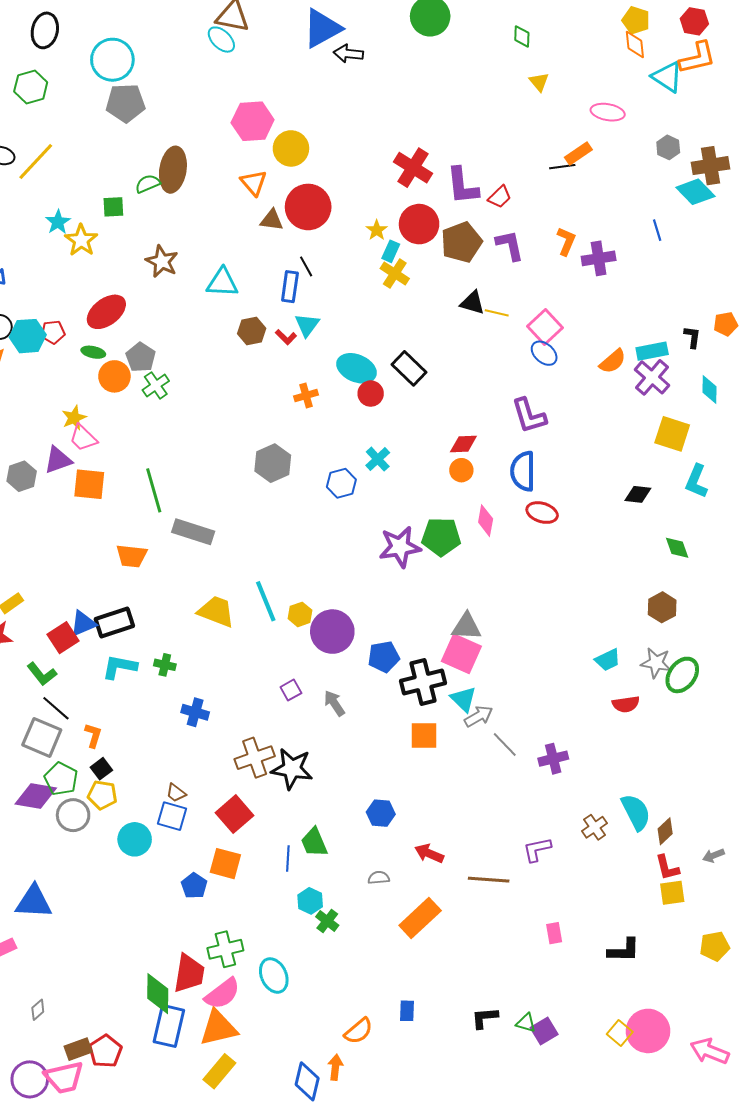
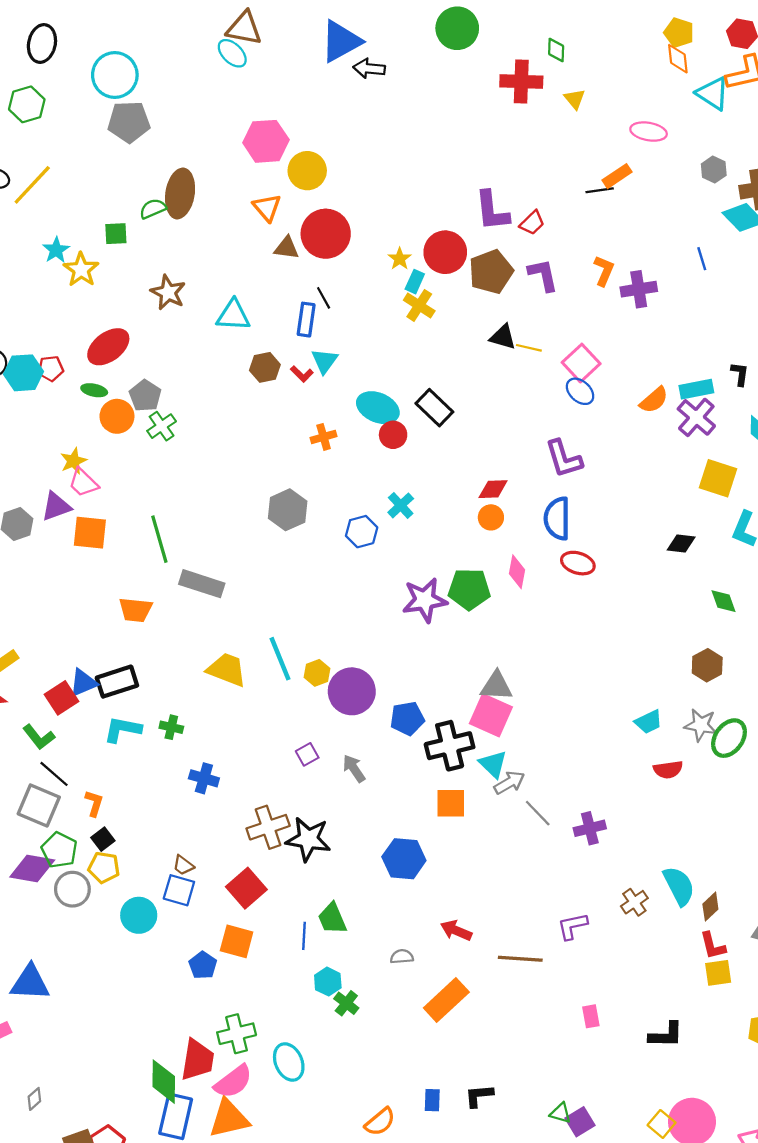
red cross: (413, 168) -> (521, 82), moved, turned -30
blue hexagon: (381, 813) -> (404, 859), moved, size x1.4
black L-shape: (485, 1018) -> (479, 1096), moved

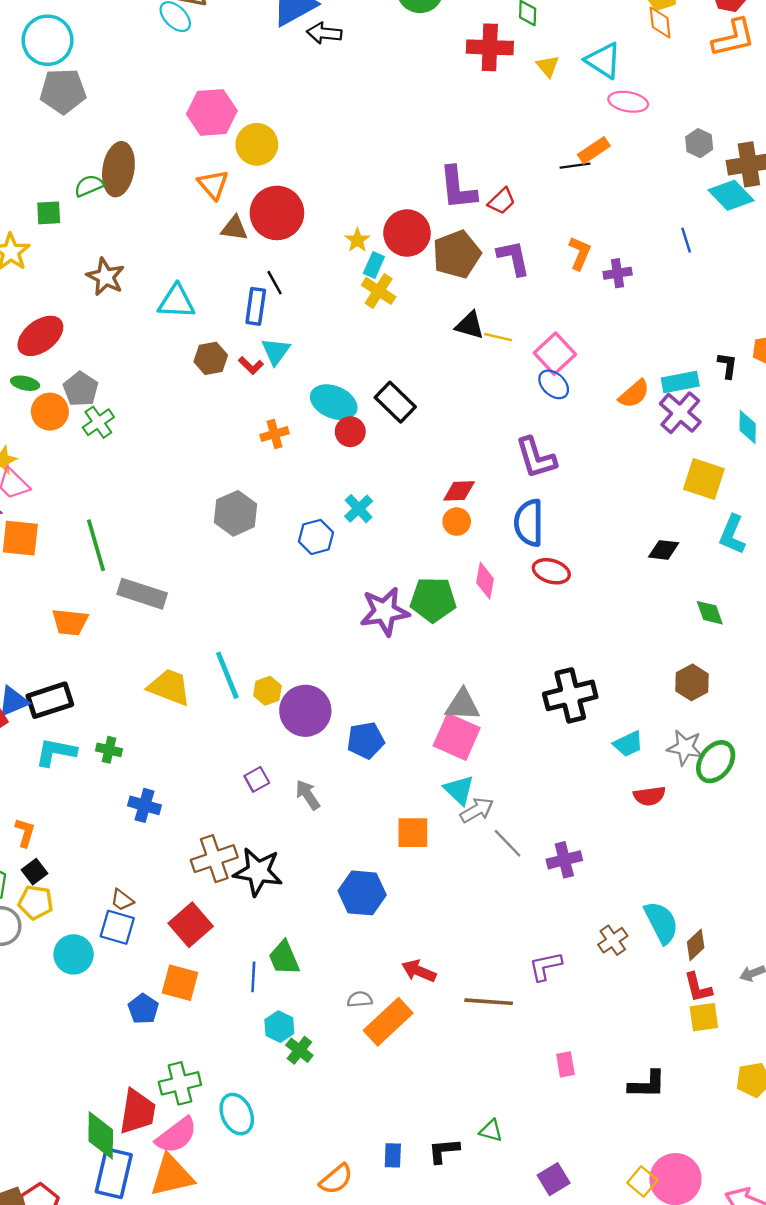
cyan triangle: (713, 93) -> (603, 60), moved
purple cross: (639, 289) -> (618, 273), size x0.7
black cross: (450, 746) -> (570, 695), moved
orange rectangle: (446, 1000) -> (388, 1022), moved
green triangle: (560, 1113) -> (491, 1131), moved

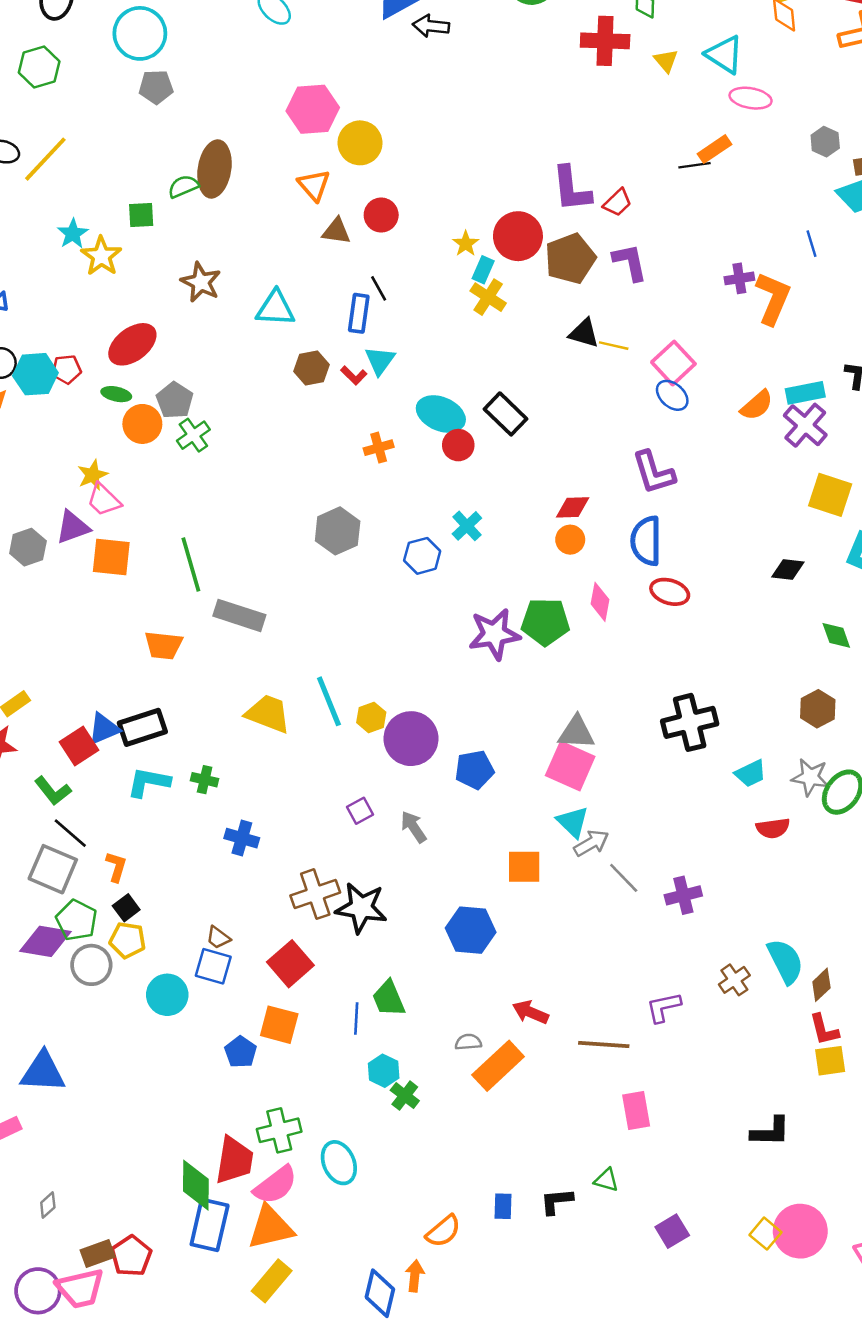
gray pentagon: (63, 91) -> (156, 87), size x0.7
red circle: (277, 213) -> (381, 215), size x0.6
orange L-shape: (580, 253) -> (773, 298), moved, size x1.5
pink rectangle: (565, 1064) -> (636, 1110), moved, size x1.4

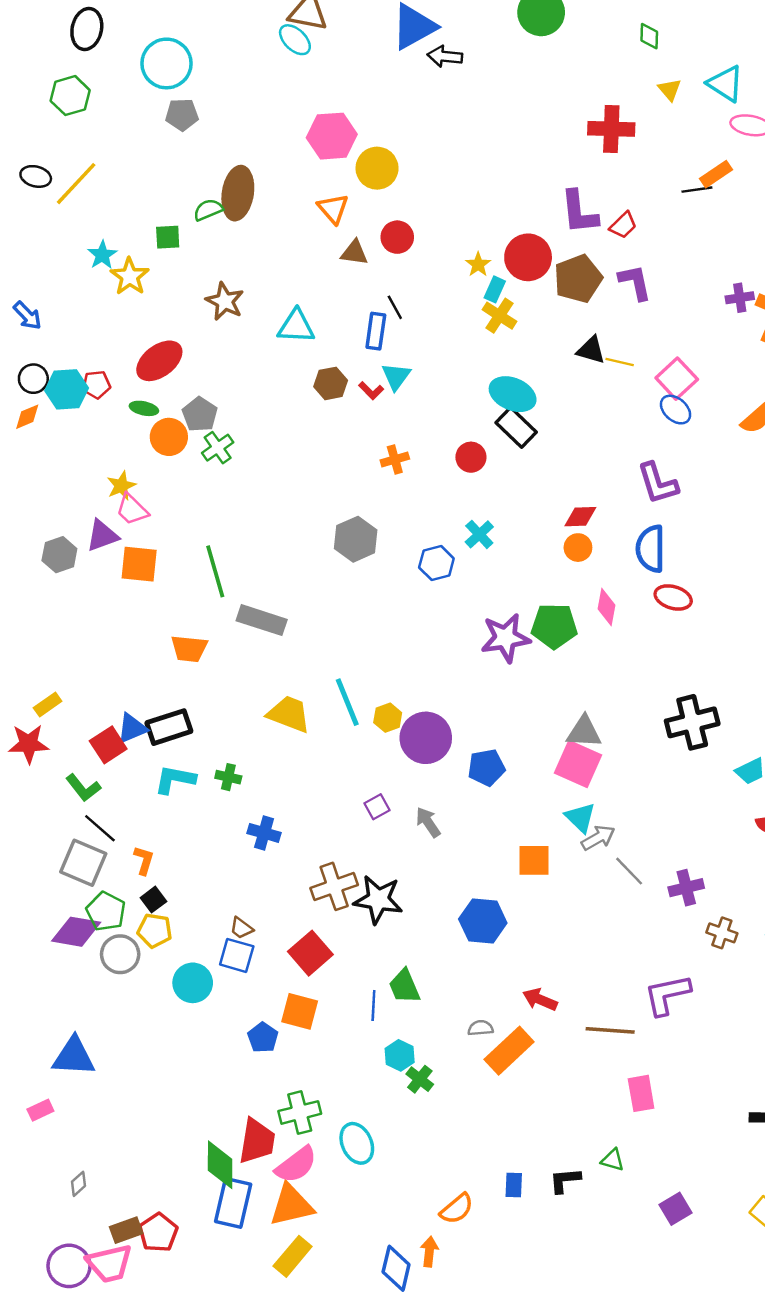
red cross: (605, 41) -> (611, 129), moved
cyan ellipse: (441, 414) -> (513, 394), moved
brown cross: (734, 980) -> (722, 933), moved, turned -36
purple L-shape: (663, 1007) -> (667, 995), size x1.4

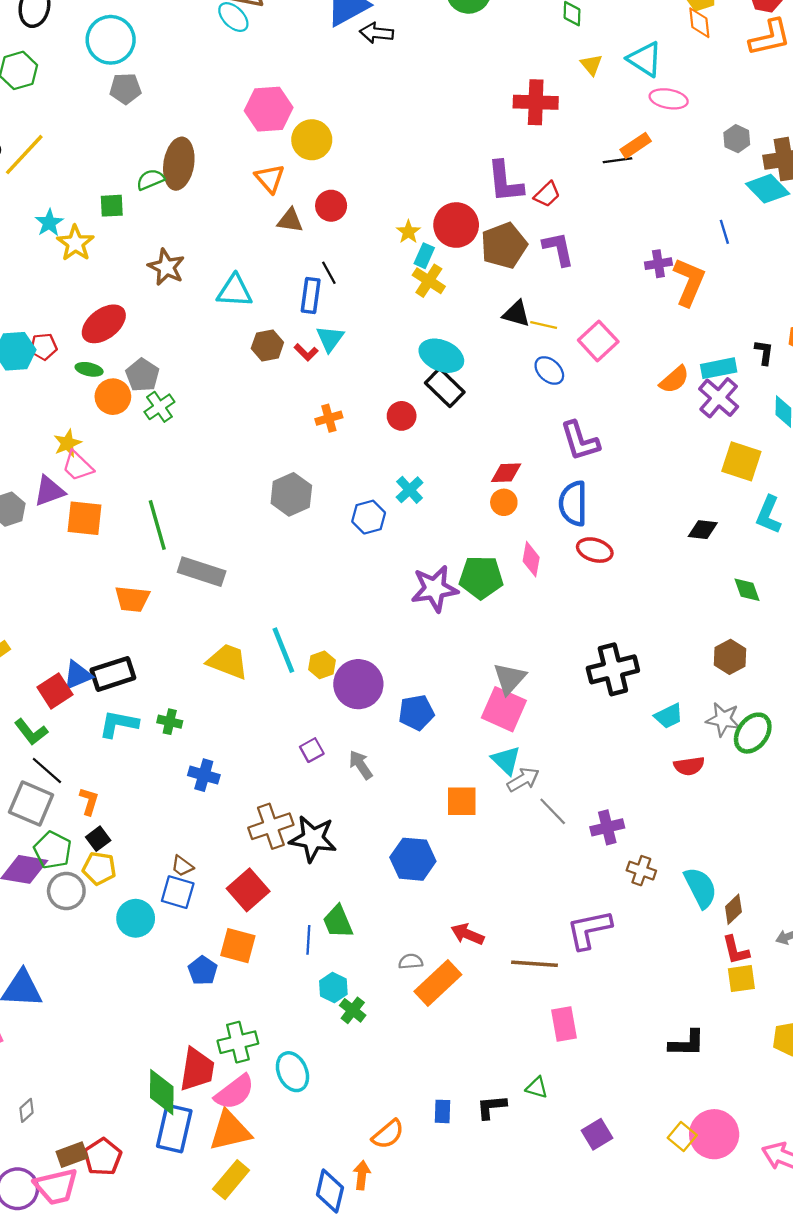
blue ellipse: (676, 410) -> (549, 370), moved
gray triangle: (584, 732) -> (510, 678), turned -51

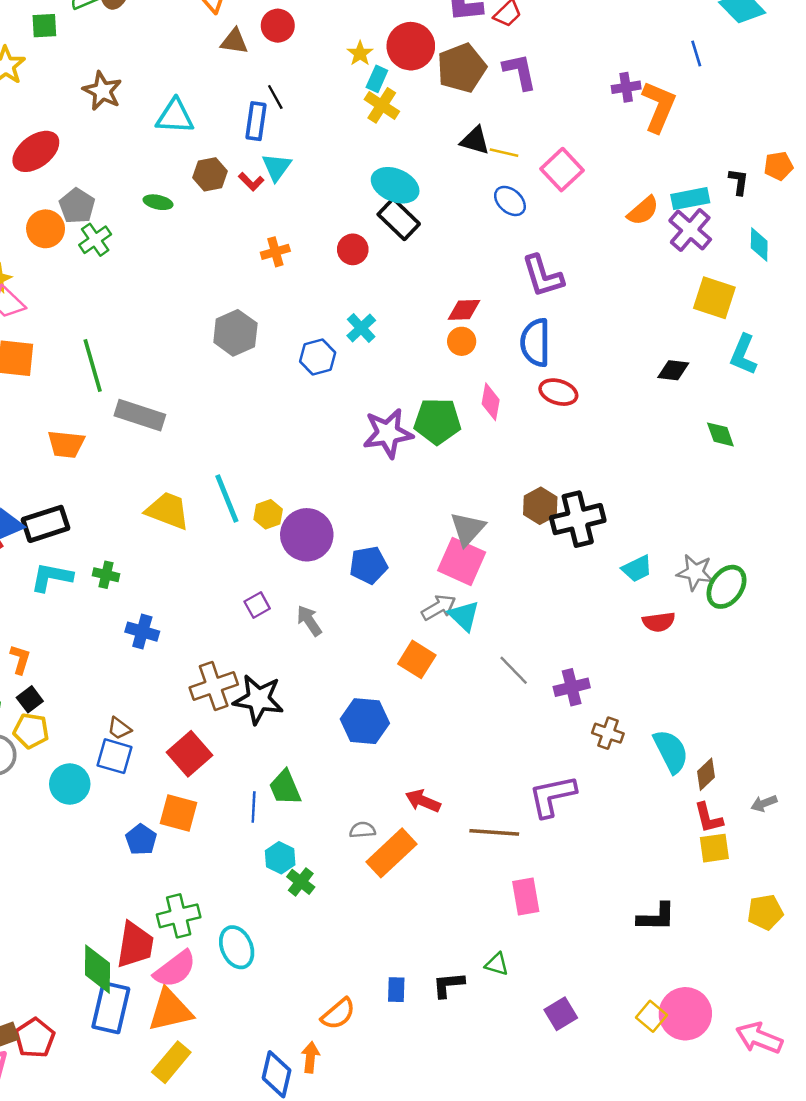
green ellipse: (89, 369) -> (158, 202), moved
brown hexagon: (730, 657) -> (540, 506), moved
gray arrow: (523, 780) -> (439, 607), moved
orange square: (462, 801) -> (417, 659), turned 32

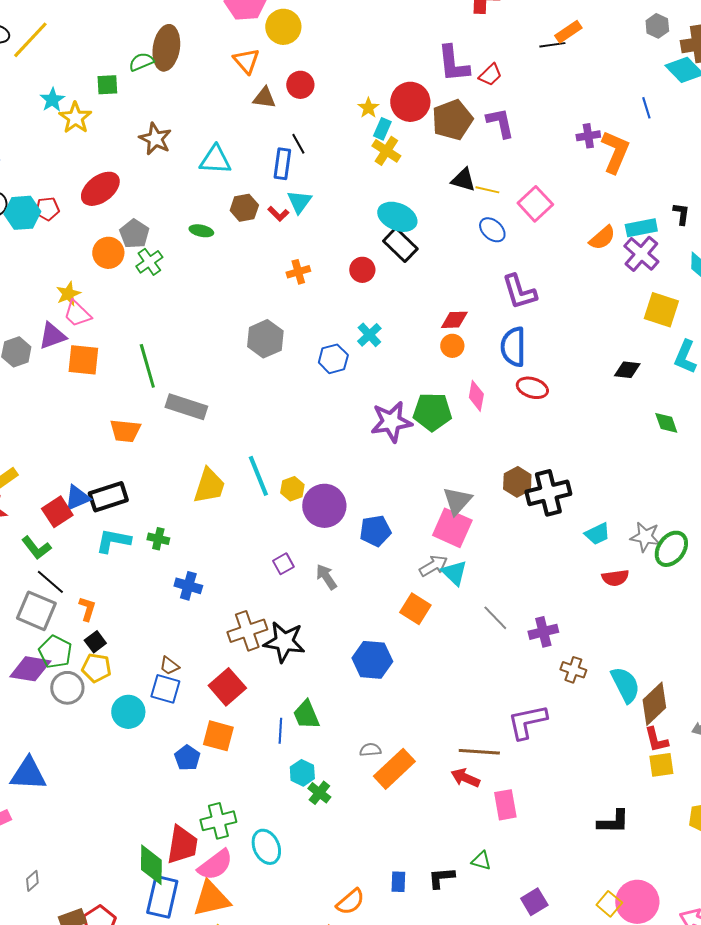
yellow trapezoid: (168, 511) -> (209, 486), turned 87
brown diamond: (706, 774) -> (654, 704), size x1.6
red arrow: (423, 801) -> (465, 778), moved

